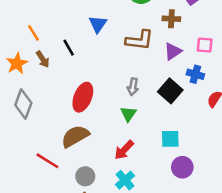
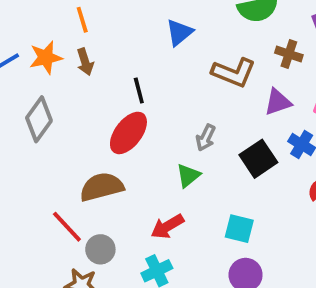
black line: (69, 48) -> (139, 90), moved
red line: (47, 161) -> (67, 227), moved

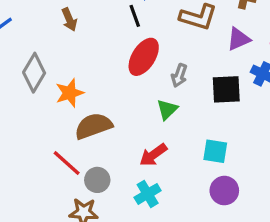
orange star: (46, 57) -> (70, 93), moved
black line: (139, 90) -> (135, 16), moved
red ellipse: (128, 133) -> (144, 57), moved
black square: (258, 159) -> (226, 89), turned 36

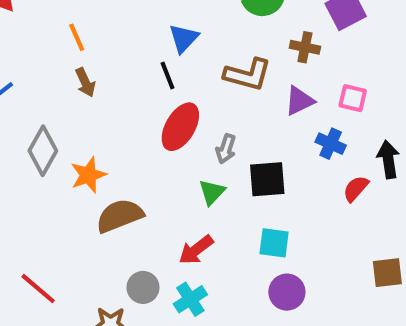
black square: (226, 89) -> (267, 179), moved
red line: (67, 163) -> (38, 289), moved
gray circle: (97, 180) -> (143, 287), moved

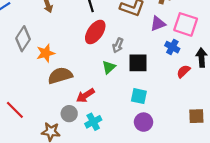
pink square: (353, 98) -> (186, 24), size x1.6
red arrow: (196, 250) -> (85, 96), moved

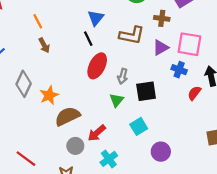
cyan square: (139, 96) -> (139, 126), moved, turned -35
gray circle: (69, 114) -> (75, 146), moved

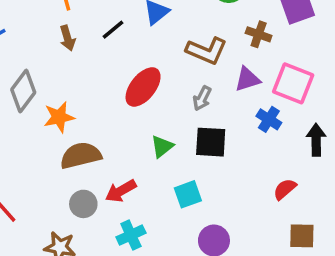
black line: (88, 39) -> (113, 30), moved, turned 64
gray arrow: (123, 76) -> (202, 98), moved
red semicircle: (194, 93) -> (285, 189), moved

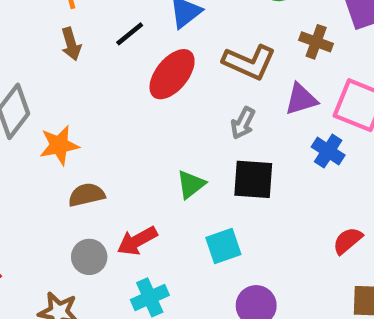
red ellipse: (143, 87) -> (172, 74), moved
brown semicircle: (81, 155) -> (86, 195), size x0.7

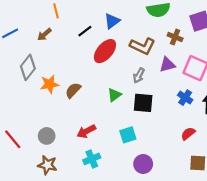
brown arrow: (71, 44) -> (44, 34), moved, turned 64
blue cross: (328, 151) -> (185, 98), moved
green triangle: (191, 184) -> (114, 95), moved
brown semicircle: (86, 195) -> (73, 90), moved, turned -35
gray circle: (89, 257) -> (47, 136), moved

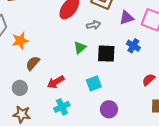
gray arrow: (139, 75) -> (94, 25), moved, turned -128
brown semicircle: (73, 90) -> (33, 63), moved
blue cross: (185, 98) -> (133, 46), moved

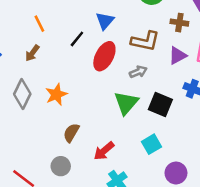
orange star: (20, 41) -> (56, 94), moved
green triangle: (80, 48) -> (126, 103), size x1.5
black square: (106, 54) -> (160, 105), turned 30

